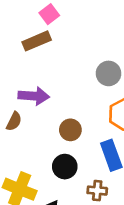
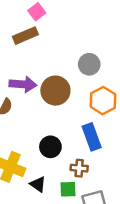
brown circle: (70, 130) -> (55, 91), moved, size x1.5

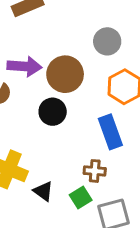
black circle: (50, 147) -> (53, 112), moved
green square: (68, 189) -> (81, 197), turned -30

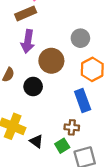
purple arrow: (24, 66) -> (28, 41), moved, turned 95
black circle: (53, 112) -> (33, 87), moved

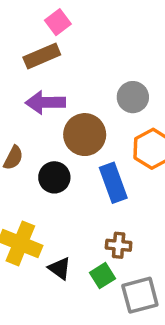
purple arrow: (28, 41) -> (45, 102), turned 80
blue rectangle: (83, 101) -> (113, 183), moved

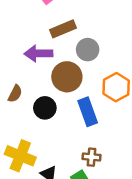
brown rectangle: (42, 56) -> (63, 29), moved
gray circle: (133, 97) -> (88, 50), moved

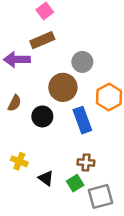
brown rectangle: (63, 29) -> (42, 40), moved
purple arrow: (38, 53) -> (17, 59), moved
yellow cross: (20, 156) -> (19, 161), size x0.6

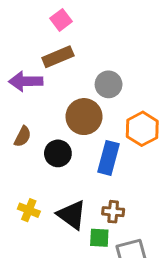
blue rectangle: (82, 120) -> (109, 158), turned 35
black triangle: (46, 178) -> (72, 215), moved, size x1.5
green square: (75, 183) -> (99, 238), turned 35

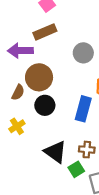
brown circle: (84, 117) -> (39, 77), moved
yellow cross: (29, 210) -> (17, 126), moved, turned 35
green square: (99, 238) -> (76, 169), turned -35

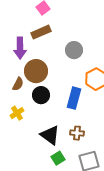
purple arrow: (20, 51) -> (20, 48), turned -90
green square: (76, 169) -> (58, 158), moved

